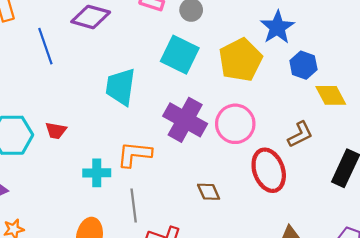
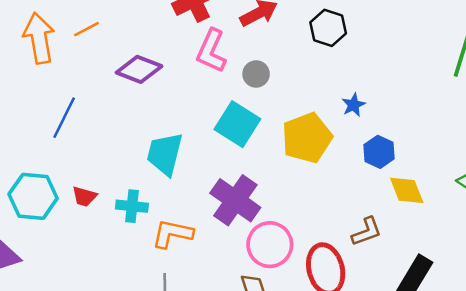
blue star: (277, 27) -> (354, 105), size x0.6
blue line: (45, 46) -> (64, 118), moved, turned 39
pink circle: (235, 124) -> (270, 245), moved
cyan cross: (97, 173) -> (132, 206), moved

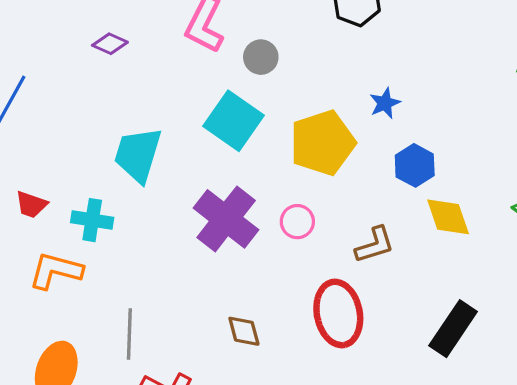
purple diamond: (139, 69) -> (110, 44), size x0.6
brown L-shape: (367, 232) -> (375, 245), moved
orange L-shape: (172, 234) -> (56, 271), moved
pink circle: (270, 245) -> (297, 222), moved, size x0.6

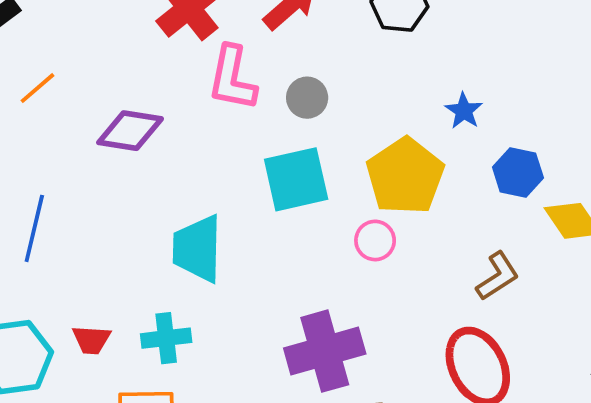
purple diamond: (110, 44) -> (130, 131), size x1.6
cyan square: (233, 121) -> (296, 179), turned -32
purple cross: (226, 219) -> (325, 351), moved, turned -38
pink circle: (297, 222) -> (375, 240), moved

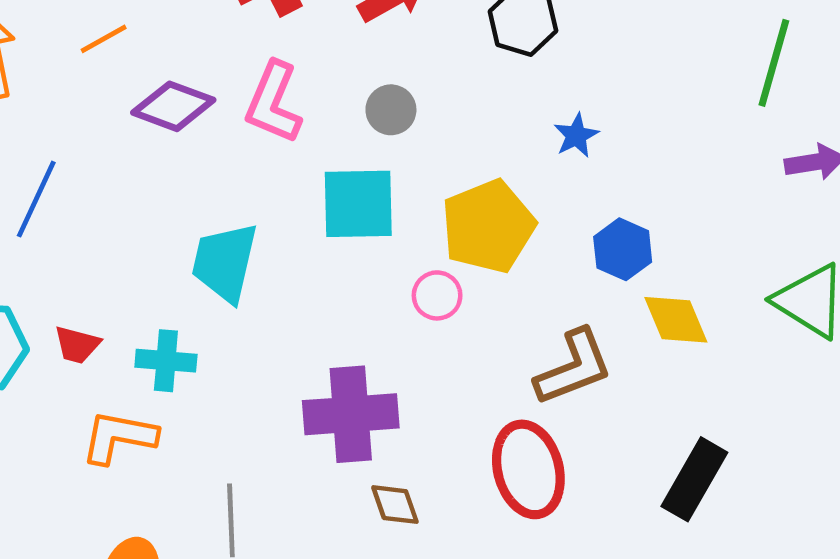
pink L-shape: (232, 78) -> (273, 103), moved
orange line: (38, 88) -> (104, 39), moved
blue star: (464, 111) -> (576, 136), moved
brown L-shape: (498, 276) -> (574, 367), size x1.4

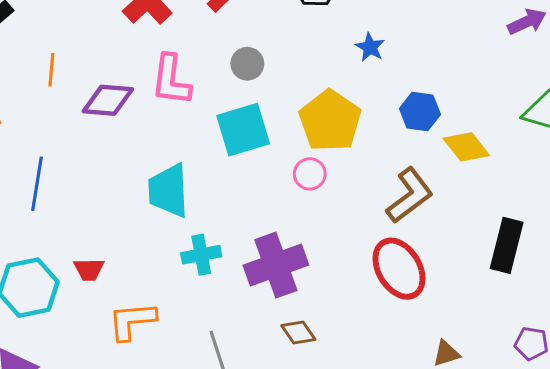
orange line: (104, 39) -> (51, 70), turned -40
cyan cross: (166, 361) -> (201, 255), moved
brown diamond: (395, 505) -> (298, 333), moved

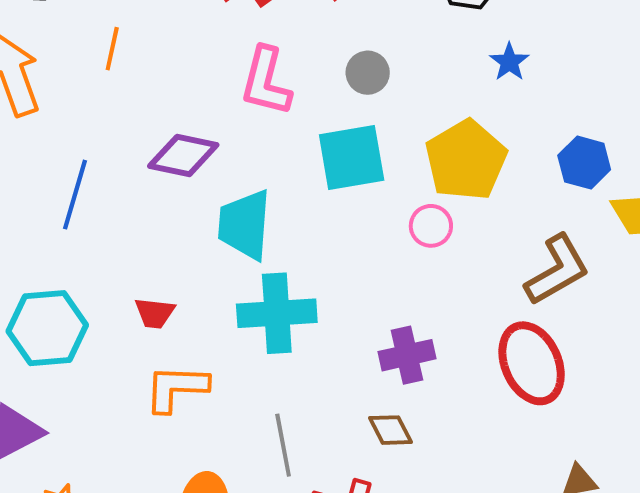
blue star: (370, 47) -> (509, 62), moved
purple diamond: (108, 100) -> (183, 155), moved
cyan cross: (201, 255) -> (277, 313), size x1.5
purple cross: (276, 265) -> (407, 355), moved, size x0.7
red trapezoid: (89, 269) -> (155, 313), moved

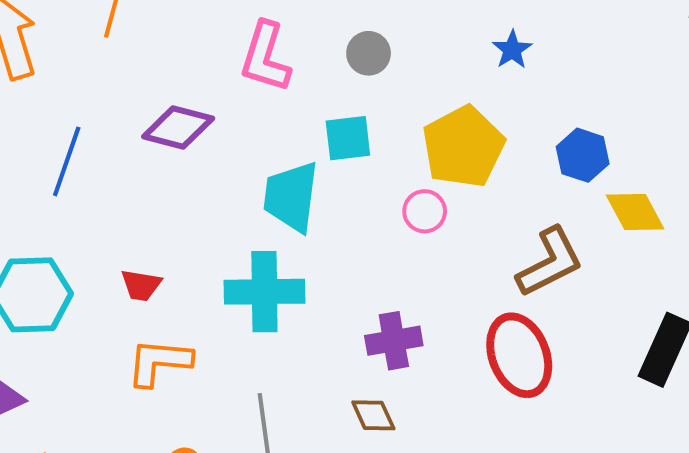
cyan square: (352, 158) -> (348, 138), size x0.7
cyan trapezoid: (245, 225) -> (291, 197), moved

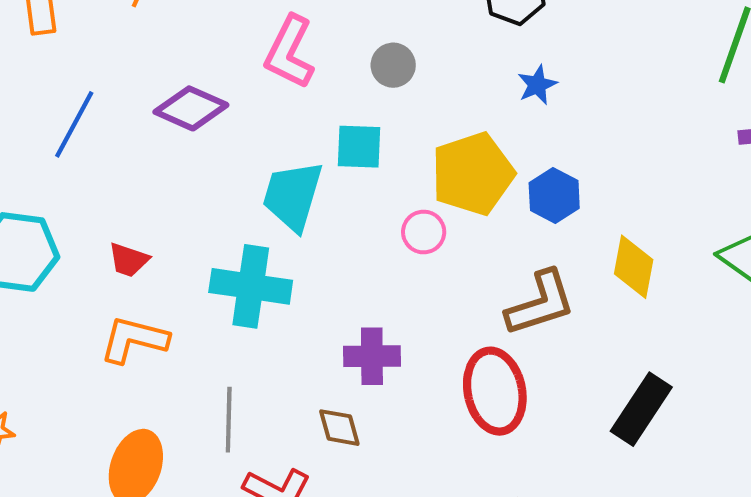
blue hexagon: (583, 155) -> (554, 196), moved
yellow diamond: (635, 212) -> (634, 267), turned 30

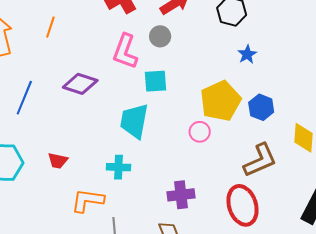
gray circle: (393, 65) -> (160, 36), moved
cyan square: (359, 147) -> (156, 81), moved
cyan cross: (251, 286) -> (118, 167), size x0.6
orange L-shape: (134, 340) -> (88, 200), moved

